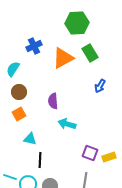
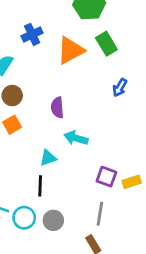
cyan triangle: (30, 139) -> (48, 158), moved, turned -32

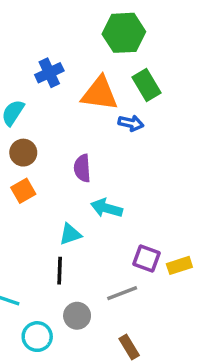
orange triangle: (71, 50) -> (100, 94), turned 36
blue arrow: (120, 88) -> (131, 123), moved, turned -108
gray line: (100, 214) -> (122, 293), moved, turned 60
cyan circle: (24, 218) -> (37, 337), moved

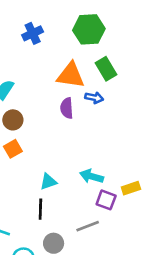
blue cross: (49, 73) -> (33, 33), moved
purple semicircle: (82, 168) -> (67, 108), moved
cyan arrow: (107, 208) -> (92, 176), moved
yellow rectangle: (179, 265) -> (131, 188), moved

